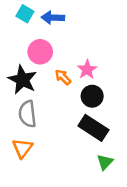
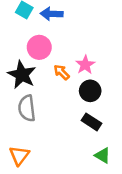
black rectangle: (93, 128) -> (91, 122), size x0.7
orange triangle: (22, 148) -> (19, 155), moved
green triangle: (105, 162) -> (103, 155), turned -42

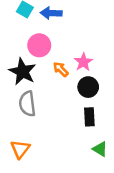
black rectangle: (91, 122) -> (89, 117), turned 54

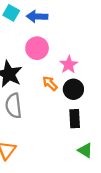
pink circle: (39, 45) -> (37, 48), moved
orange arrow: (61, 69) -> (50, 83), moved

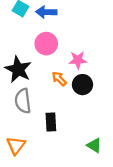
pink star: (69, 65) -> (78, 60), turned 30
black rectangle: (75, 119) -> (51, 122), moved

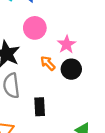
pink star: (78, 60) -> (67, 44), turned -30

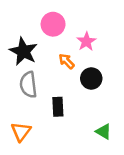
black circle: (71, 69) -> (91, 78), moved

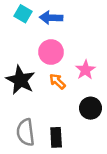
orange arrow: (67, 61) -> (57, 81), moved
gray semicircle: (28, 85) -> (26, 132), moved

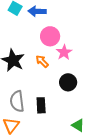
pink circle: (51, 52) -> (50, 36), moved

